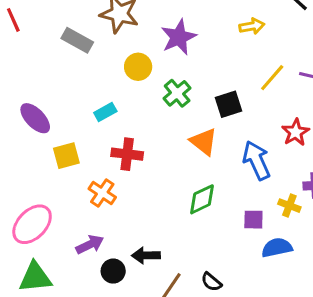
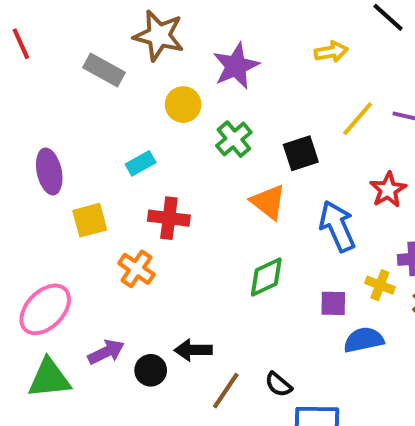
purple ellipse: (35, 118) -> (49, 171), turned 32
purple arrow: (90, 245) -> (106, 352), moved

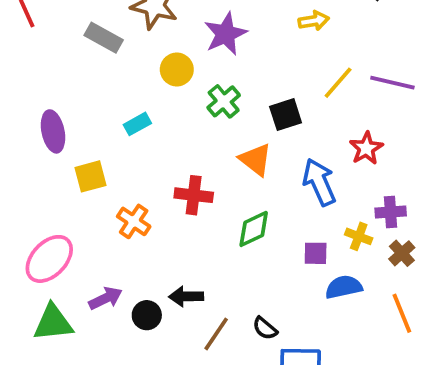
red cross: (169, 218) -> (194, 195), moved

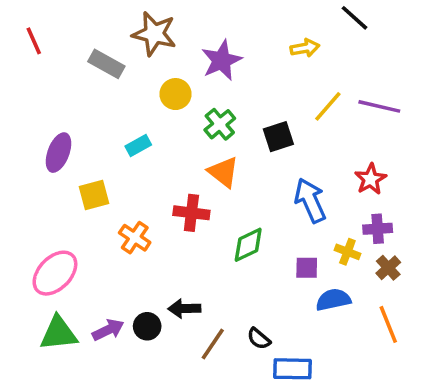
purple ellipse: (53, 131) -> (58, 153), turned 33
red star: (366, 148) -> (370, 179), moved
orange triangle: (256, 160) -> (223, 172), moved
purple arrow: (106, 298) -> (108, 330), moved

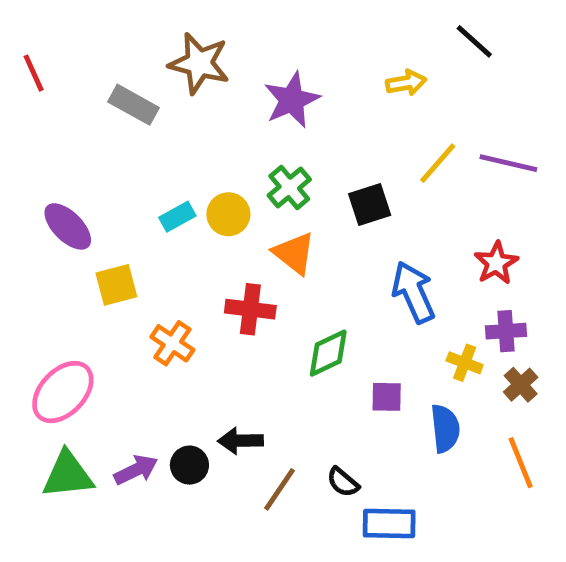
yellow circle: (175, 94) -> (228, 214), moved
purple ellipse: (58, 153) -> (68, 226), turned -66
purple square: (307, 268) -> (387, 397), moved
blue semicircle: (333, 300) -> (445, 429), turned 96

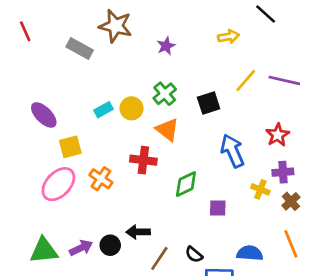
purple star: (292, 100) -> (166, 46), size x0.6
pink ellipse: (63, 392) -> (58, 184), moved
blue semicircle: (445, 429) -> (250, 253), moved, turned -80

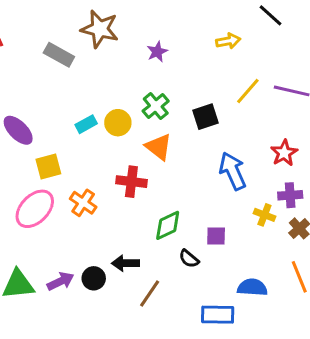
green diamond: (186, 184) -> (168, 225), moved
black semicircle: (194, 255) -> (189, 259), moved

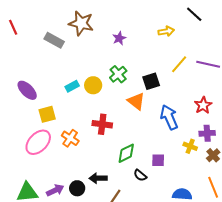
orange triangle: (159, 147) -> (136, 101), moved

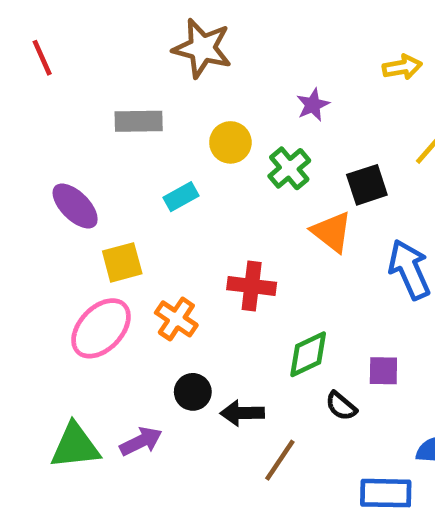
purple star: (119, 38) -> (313, 105), moved
gray rectangle: (54, 40) -> (139, 121), moved, turned -30
yellow circle: (93, 85) -> (230, 142), moved
black circle: (77, 188) -> (193, 392), moved

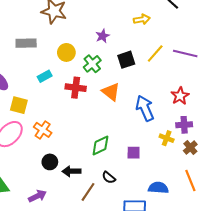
black square: (367, 185) -> (126, 60), moved
yellow square: (122, 262) -> (19, 105), turned 30
red cross: (252, 286) -> (76, 88), moved
black semicircle: (341, 406) -> (109, 177), moved
purple arrow: (141, 441) -> (37, 196), moved

